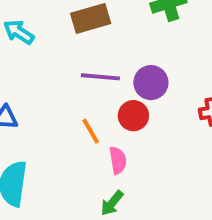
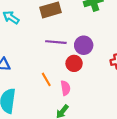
orange line: (91, 131) -> (46, 79), moved

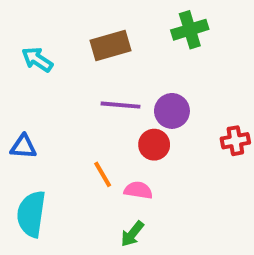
pink semicircle: (65, 88) -> (138, 190), turned -72

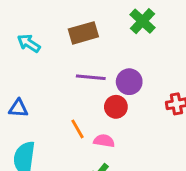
green cross: (190, 30) -> (142, 21), turned -30

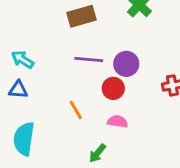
cyan arrow: (29, 43) -> (22, 60), moved
pink semicircle: (104, 141) -> (118, 122), moved

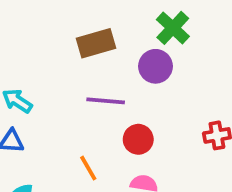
purple circle: (126, 64) -> (156, 66), moved

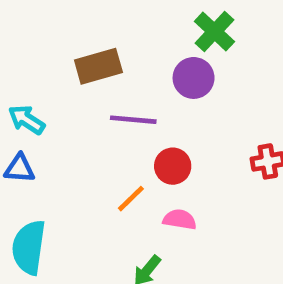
brown rectangle: (96, 43) -> (98, 66), moved
orange line: (88, 168) -> (131, 199), moved, turned 76

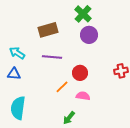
green cross: (214, 32) -> (83, 14), moved
purple line: (133, 120) -> (52, 57), moved

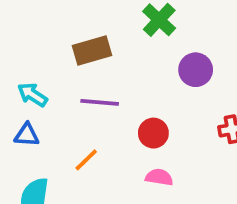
purple circle: (89, 35) -> (196, 70), moved
orange line: (62, 87) -> (86, 160), moved

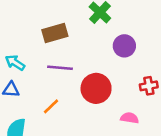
red circle: (153, 133) -> (96, 88), size x1.5
pink semicircle: (159, 177) -> (130, 118), moved

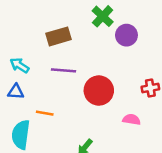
purple circle: (124, 46) -> (126, 35), moved
orange line: (51, 106) -> (45, 113), moved, turned 54

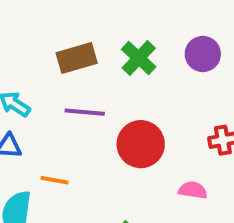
green cross: (103, 16) -> (139, 58), moved
purple circle: (126, 35) -> (203, 54), moved

